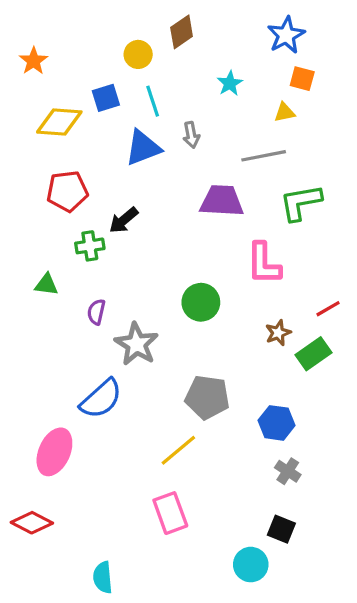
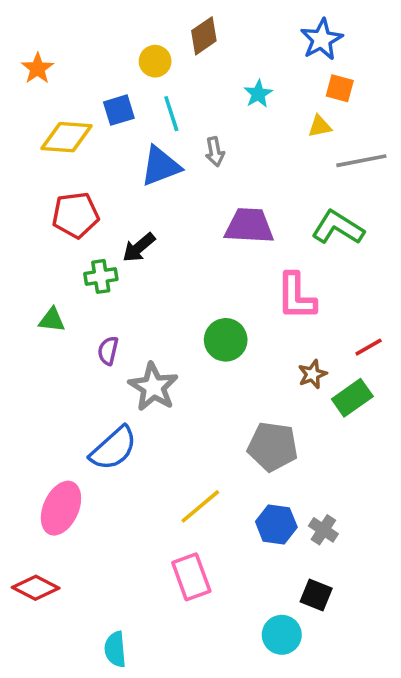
gray line: (264, 156) -> (361, 161), moved
green L-shape: (301, 202) -> (338, 228), turned 42
gray pentagon: (207, 397) -> (273, 447), moved
blue hexagon: (276, 423) -> (276, 524), moved

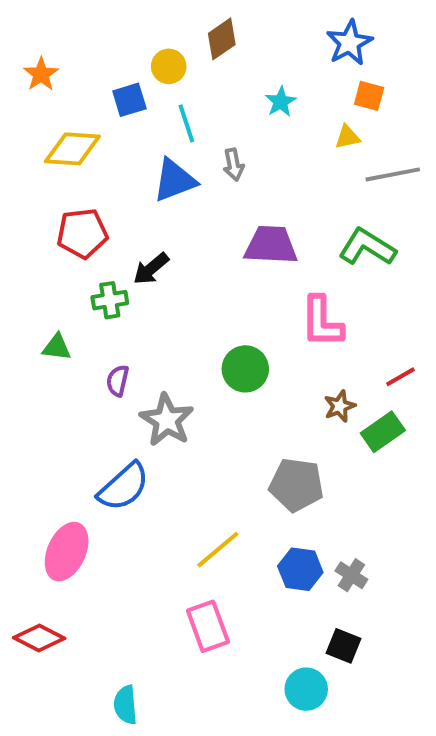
blue square: (119, 110) -> (129, 100), moved

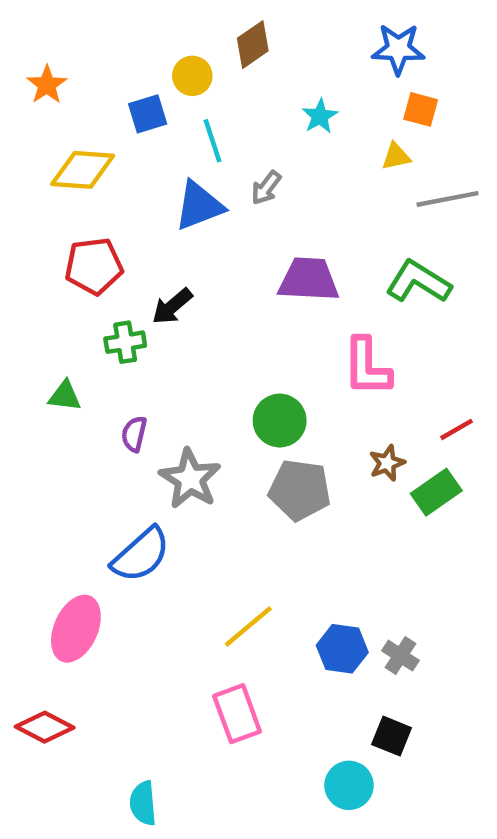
blue star: (349, 43) -> (398, 49), turned 30
gray arrow: (234, 165) -> (266, 188), turned 48
gray pentagon: (296, 485) -> (300, 490), moved

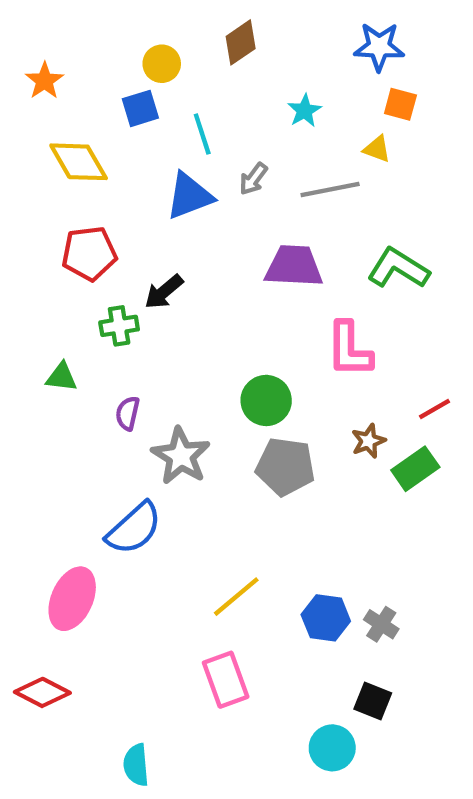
yellow circle: (192, 76) -> (162, 64), moved
yellow triangle: (396, 156) -> (377, 149), turned 32
yellow diamond: (83, 170) -> (79, 162), turned 56
gray line: (447, 199) -> (330, 189), moved

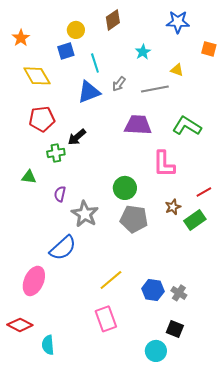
orange square: (400, 104) -> (209, 49), moved
cyan semicircle: (136, 765) -> (48, 345), moved

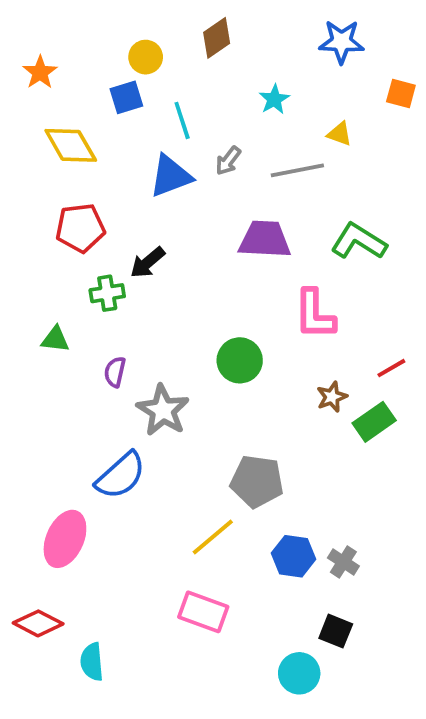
gray pentagon: (134, 219) -> (257, 481), moved
pink rectangle: (106, 319) -> (203, 612), turned -50

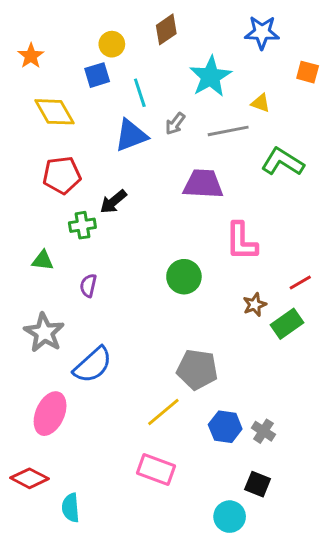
cyan star: (274, 99) -> (210, 77), size x1.8
green L-shape: (359, 241) -> (283, 162), moved
gray star: (163, 410) -> (44, 333), moved

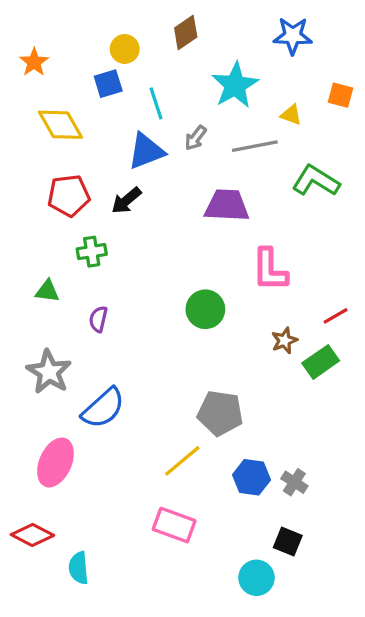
orange square: (308, 72) -> (340, 95), moved
black arrow: (113, 202) -> (126, 201), moved

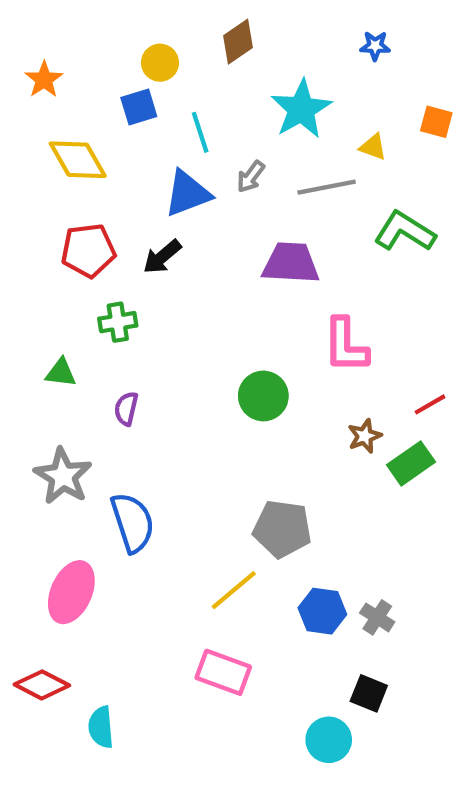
blue star: (293, 36) -> (375, 46), size x0.6
blue semicircle: (103, 408) -> (133, 523), turned -66

